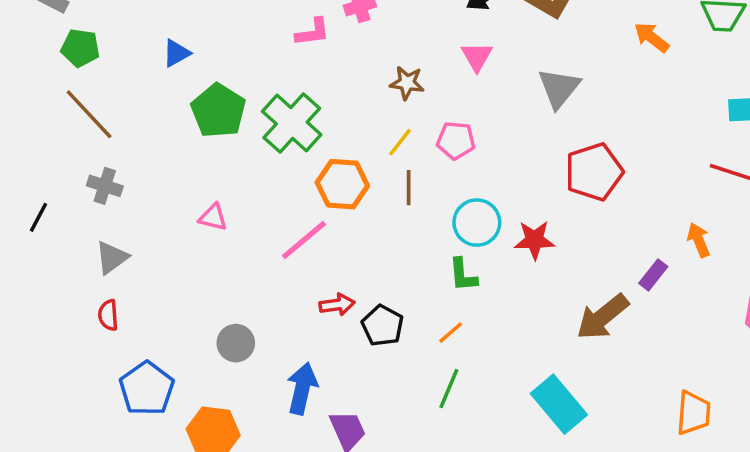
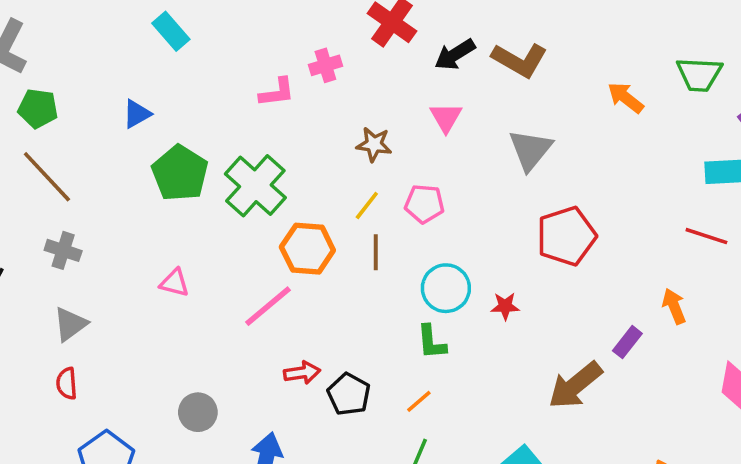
red star: (534, 240) -> (505, 306), size x0.7

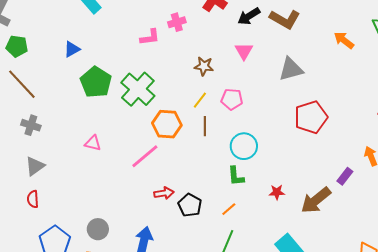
gray triangle: (530, 150) -> (291, 69), turned 36
red star: (505, 306) -> (277, 192), moved
gray circle: (198, 412) -> (98, 229), moved

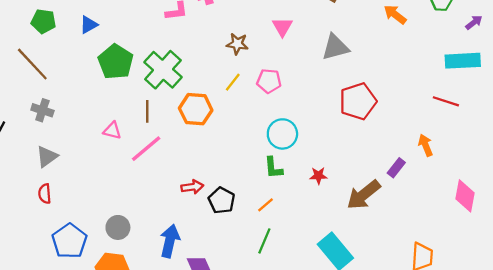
green pentagon: (17, 46) -> (44, 21), moved
brown line: (205, 126) -> (147, 111), moved
pink line: (145, 156) -> (146, 149), moved
red star: (277, 192) -> (318, 176), moved

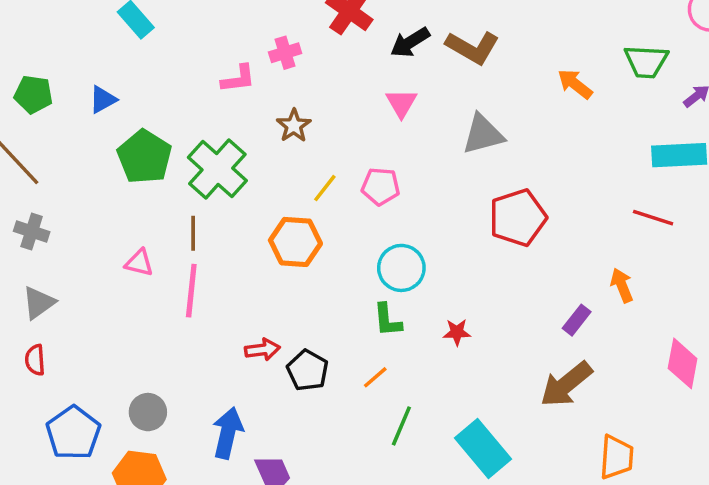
brown star: (237, 44) -> (294, 126), moved, turned 30
orange hexagon: (196, 109) -> (295, 242), moved
pink line: (146, 149) -> (191, 291), turned -44
brown arrow: (364, 195) -> (566, 384), moved
green line: (264, 241) -> (401, 426), moved

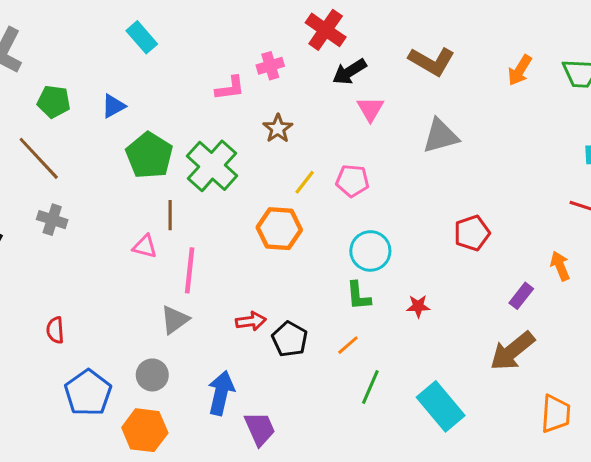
black arrow: (410, 42) -> (349, 72), moved
orange arrow: (575, 84) -> (520, 70), moved, turned -96
red pentagon: (518, 218) -> (472, 233), moved, size x0.7
brown line: (193, 233) -> (170, 215), moved
gray triangle: (39, 303) -> (175, 320), moved

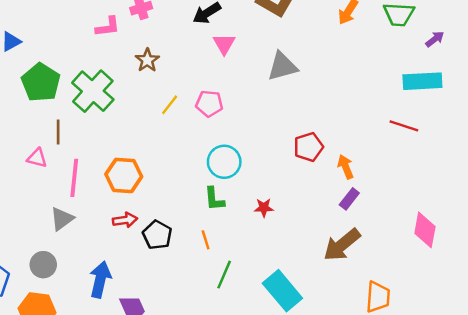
orange hexagon: (279, 229) -> (124, 175), moved
orange arrow: (560, 266) -> (346, 167), moved
orange line: (348, 345) -> (206, 240), turned -66

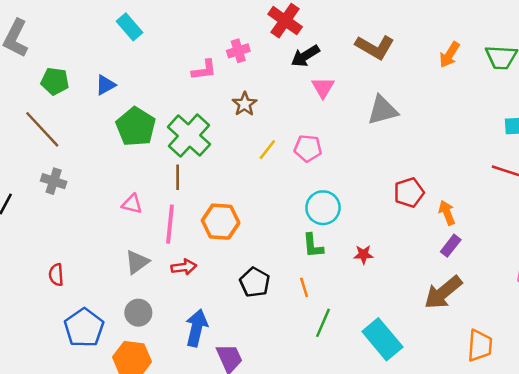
brown line: (58, 132) -> (178, 177), moved
gray triangle: (62, 219) -> (137, 262), moved
red arrow: (125, 220) -> (184, 267), moved

